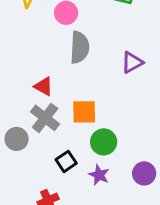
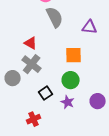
gray semicircle: (80, 47) -> (55, 17), turned -30
purple triangle: (132, 62) -> (90, 27), turned 35
orange square: (84, 112) -> (74, 55), moved

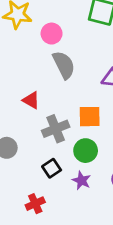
gray cross: (32, 64) -> (56, 129), moved, turned 30

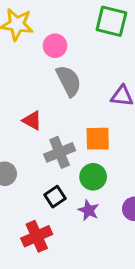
red cross: (35, 204) -> (37, 236), size x1.4

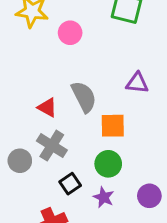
gray semicircle: (69, 81) -> (84, 97), moved
gray cross: (60, 152) -> (52, 146), moved, turned -36

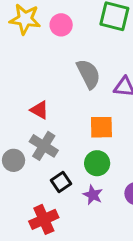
pink circle: (70, 33) -> (61, 25), moved
gray semicircle: (84, 97) -> (88, 74), moved

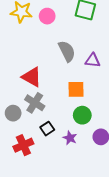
red triangle: (39, 110) -> (32, 77), size x1.5
green circle: (97, 163) -> (82, 115), moved
red cross: (44, 219) -> (23, 145), moved

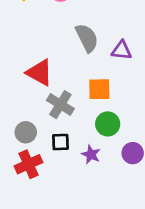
gray cross: (35, 103) -> (60, 105), moved
gray circle: (13, 113) -> (26, 132), moved
black square: (47, 129) -> (60, 142), turned 32

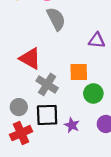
gray semicircle: (87, 38) -> (56, 19), moved
green circle: (108, 124) -> (93, 93), moved
black square: (60, 142) -> (47, 115), size x1.5

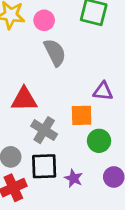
purple triangle: (97, 40) -> (103, 91), moved
red triangle: (30, 58) -> (24, 99), turned -30

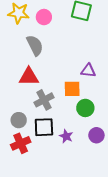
gray semicircle: (55, 52) -> (35, 45), moved
gray cross: (44, 130) -> (44, 100), turned 30

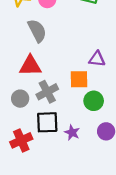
gray circle: (19, 120) -> (20, 99), moved

